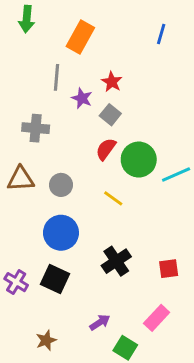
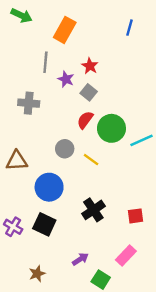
green arrow: (27, 19) -> (21, 16), turned -70
brown triangle: (21, 179) -> (17, 161), moved
gray circle: (61, 185) -> (65, 149), moved

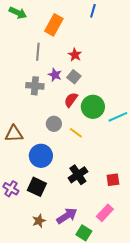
blue line: (129, 28) -> (93, 11), moved
purple star: (66, 79) -> (55, 75), moved
gray cross: (29, 103) -> (35, 86), moved
purple arrow: (80, 259) -> (67, 216), size x1.5
brown star: (37, 274) -> (39, 221), moved

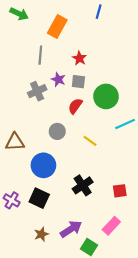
gray square: (74, 77) -> (78, 82), turned -32
gray cross: (35, 86) -> (37, 91), turned -30
green circle: (93, 107) -> (106, 96), moved
yellow line: (76, 133) -> (90, 141), moved

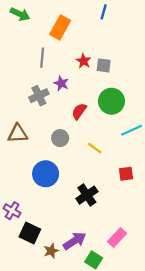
gray square: (78, 82) -> (104, 65), moved
brown triangle: (15, 142) -> (18, 134), moved
red square: (120, 191) -> (126, 174), moved
black square: (39, 198) -> (30, 233), moved
brown star: (41, 234) -> (51, 251), moved

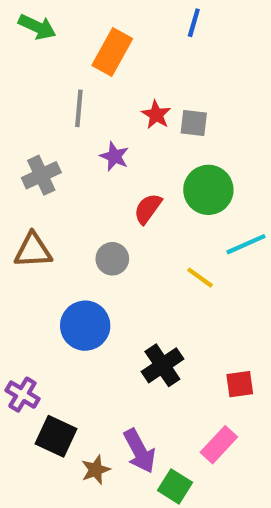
gray cross: (39, 96) -> (41, 175), moved
yellow line: (95, 148) -> (200, 278), moved
red square: (126, 174) -> (240, 384), moved
purple arrow: (75, 241) -> (139, 451), turned 95

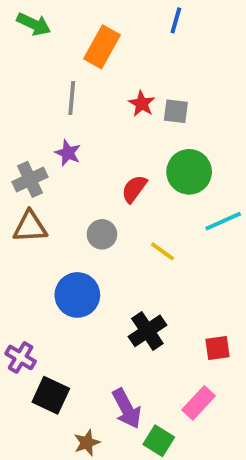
purple star: (114, 156) -> (68, 153), moved
gray cross: (41, 175) -> (30, 179), moved
yellow line: (200, 278) -> (163, 251), moved
brown star: (96, 470) -> (87, 443), moved

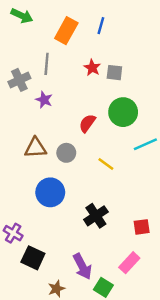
blue line: (176, 20) -> (101, 26), moved
gray cross: (30, 179) -> (19, 80), moved
brown triangle: (30, 227) -> (35, 148), moved

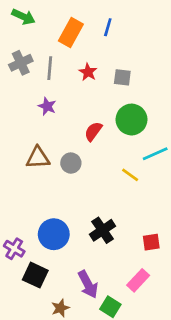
red star: (92, 68) -> (88, 72), moved
gray cross: (19, 80) -> (21, 63), moved
yellow line: (106, 164) -> (130, 175), moved
blue circle: (50, 192) -> (54, 234), moved

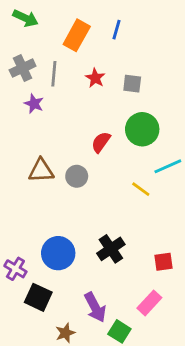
purple star: (47, 106) -> (34, 104), moved

